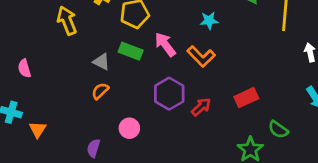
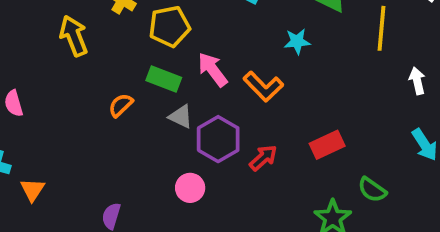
cyan star: (209, 21) -> (297, 41), moved
gray triangle: (101, 62) -> (181, 117), moved
orange semicircle: (100, 91) -> (121, 105), moved
pink circle: (129, 128) -> (190, 188), moved

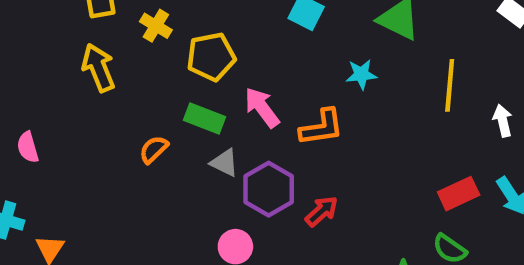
yellow line: (382, 28) -> (450, 85), moved
orange L-shape: (263, 86) -> (322, 127), turned -54
red rectangle: (327, 145) -> (459, 194), moved

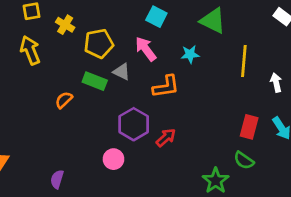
pink arrow: (262, 107) -> (146, 49), moved
gray triangle: (224, 163) -> (122, 72), moved
red rectangle: (459, 194) -> (249, 127), turned -50

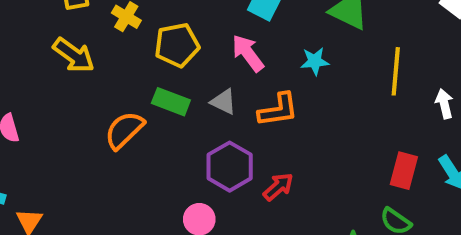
yellow arrow: (30, 50) -> (74, 55), turned 148
gray triangle: (122, 72) -> (224, 102), moved
orange semicircle: (64, 100) -> (124, 130), size x1.5

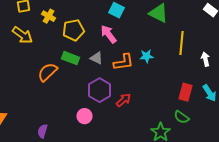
cyan star: (315, 61) -> (147, 56), moved

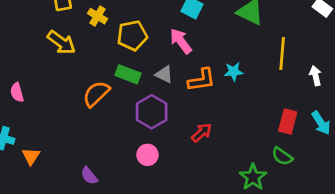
purple hexagon: (100, 90) -> (152, 112), moved
purple semicircle: (43, 131) -> (89, 176), turned -56

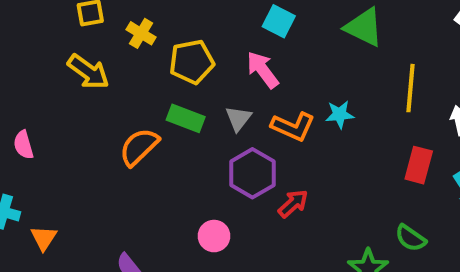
gray triangle: (164, 74) -> (238, 118), turned 42
orange L-shape: (202, 80) -> (293, 127), turned 32
purple hexagon: (152, 112) -> (252, 173), moved
red rectangle: (288, 122) -> (419, 165), moved

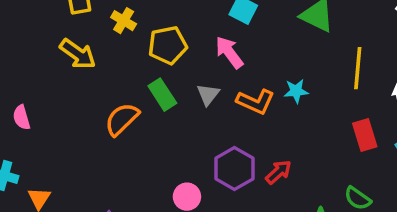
green rectangle: (186, 118) -> (162, 95), turned 36
red rectangle: (419, 165) -> (365, 135), turned -32
purple hexagon: (252, 173) -> (234, 168), moved
red arrow: (293, 204) -> (278, 172), moved

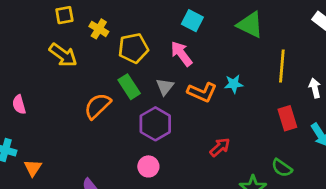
purple hexagon: (234, 168) -> (155, 124), moved

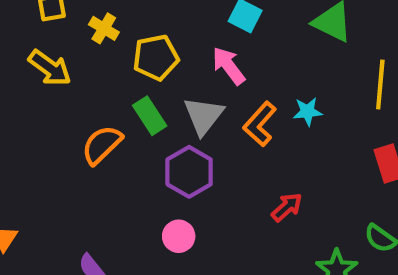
gray triangle: (165, 87) -> (204, 116), size x1.5
orange L-shape: (202, 92) -> (260, 124), turned 108

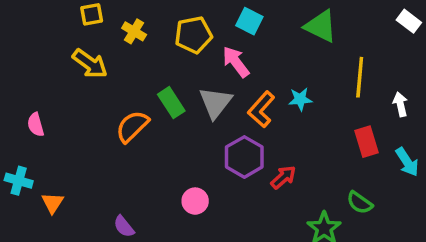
yellow pentagon: (156, 57) -> (193, 35), moved
purple hexagon: (189, 172) -> (244, 157), moved

